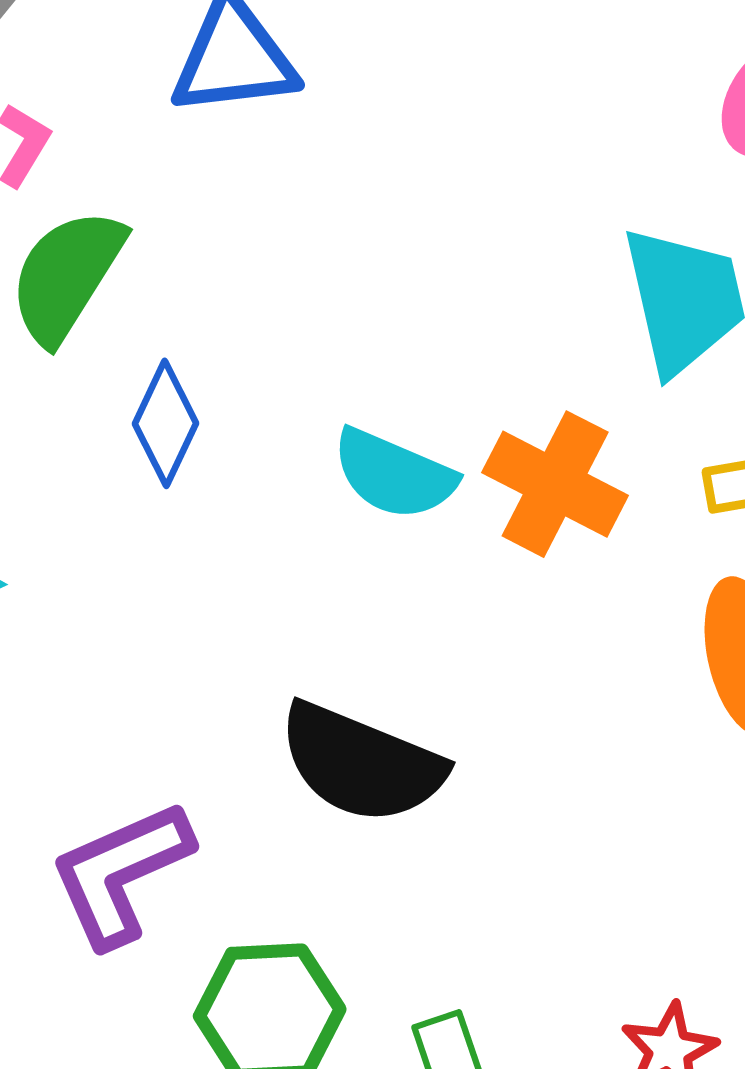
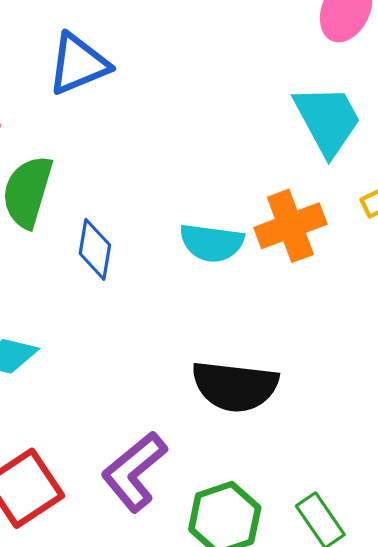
orange cross: (555, 484) -> (290, 226), turned -32

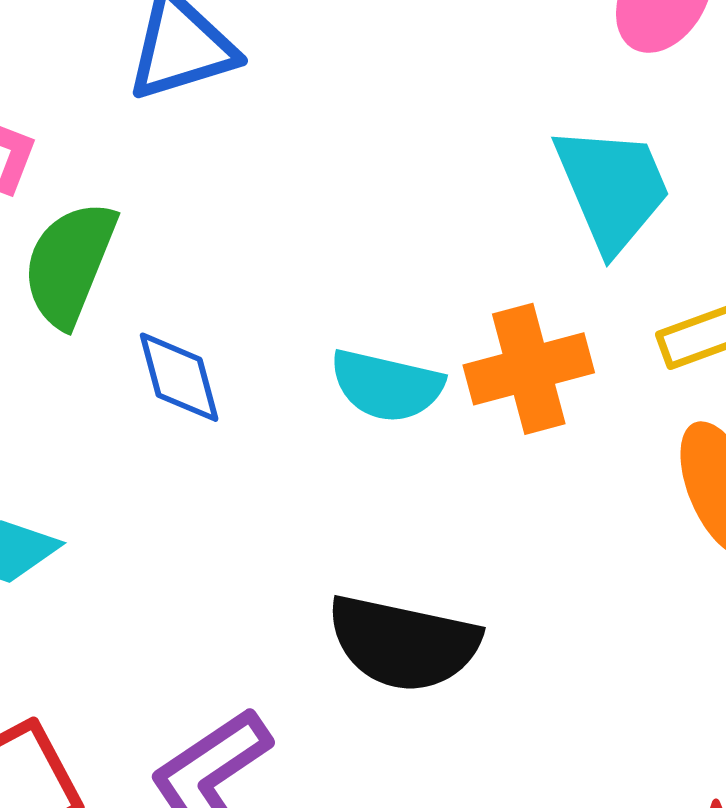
blue diamond: (95, 249) -> (179, 377), turned -30

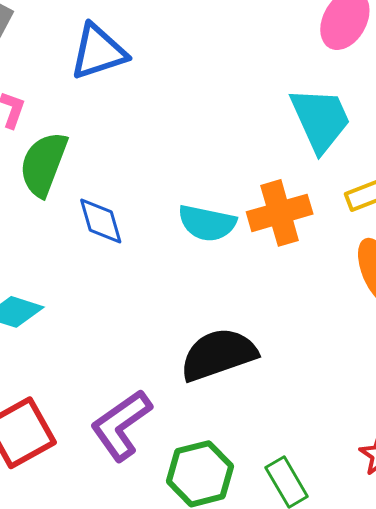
black semicircle: (403, 643) -> (218, 355), turned 150

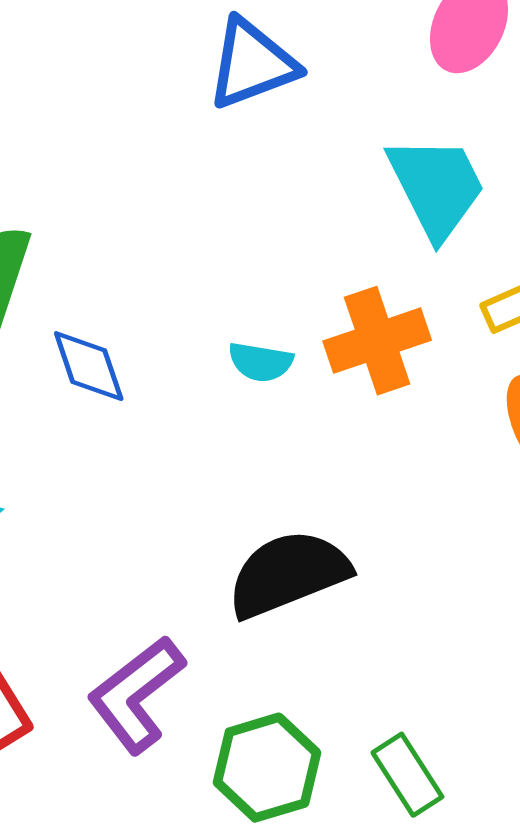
blue triangle: (98, 52) -> (252, 64), moved
cyan semicircle: (207, 223) -> (261, 362), size x0.7

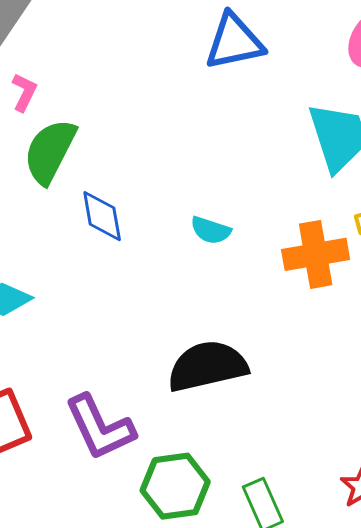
orange cross: (377, 341) -> (316, 254), moved
purple L-shape: (136, 695) -> (100, 427), turned -86

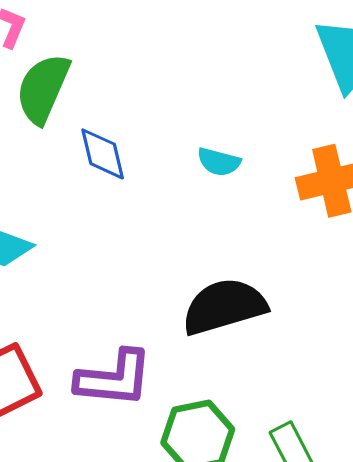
purple L-shape: (100, 427) -> (114, 378), turned -56

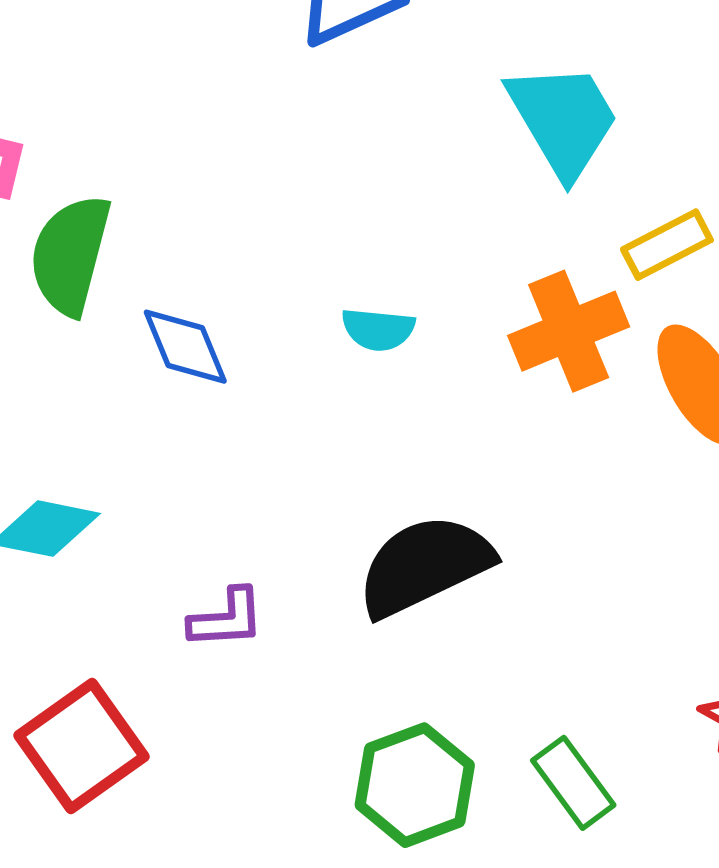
purple L-shape: (114, 378) -> (227, 619), moved, size x0.6

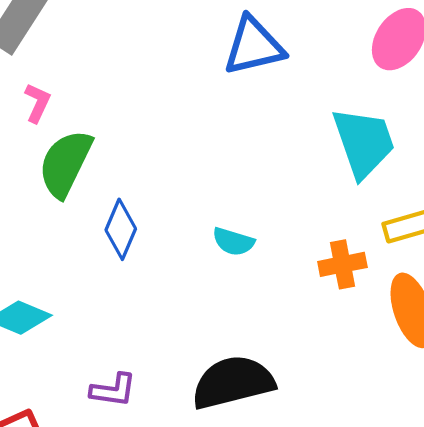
orange cross: (569, 331) -> (342, 264), size x0.7
blue diamond: (185, 347) -> (121, 229), turned 34

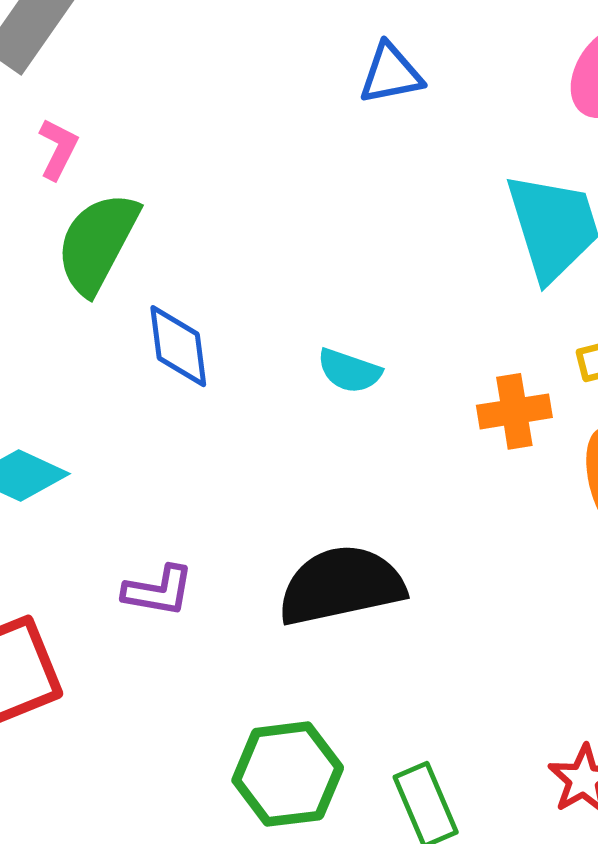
blue triangle: (254, 46) -> (391, 74), size x0.7
blue diamond: (121, 229) -> (178, 346), turned -32

